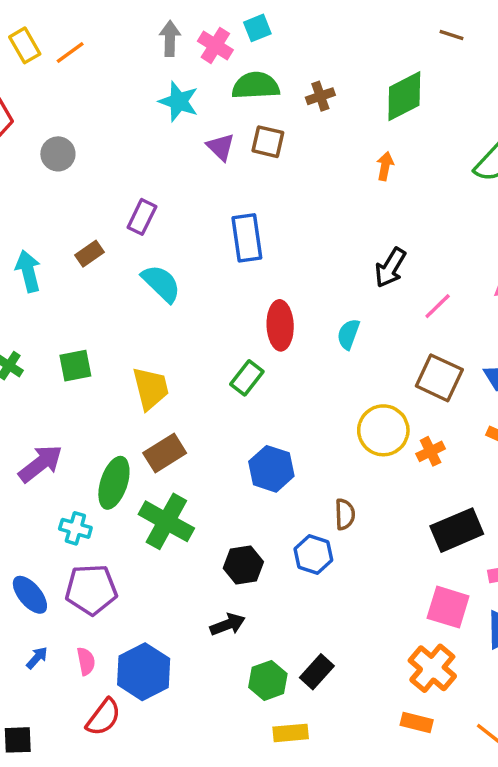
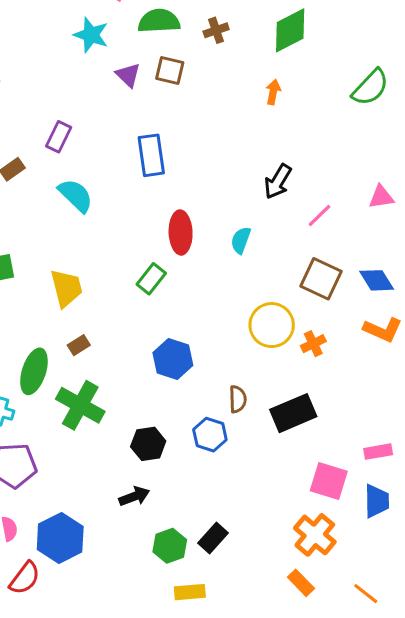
brown rectangle: (165, 453) -> (79, 345), size x0.6
black rectangle: (457, 530) -> (293, 413), moved
orange rectangle: (417, 722) -> (301, 583), turned 32

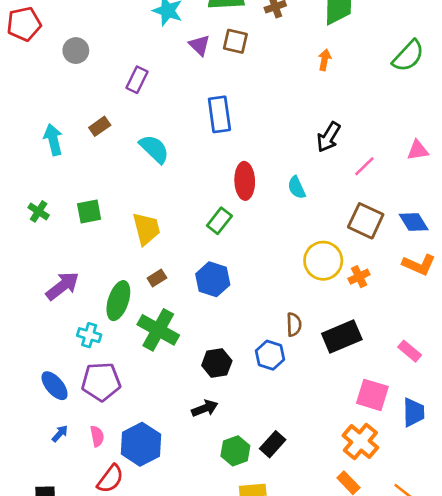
purple rectangle: (59, 137) -> (137, 80), moved
cyan semicircle: (241, 240) -> (297, 188), turned -45
blue hexagon: (173, 359) -> (213, 279), moved
pink rectangle: (378, 452) -> (410, 351), moved, turned 50

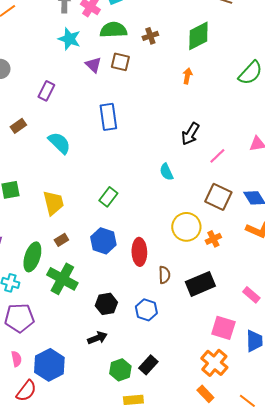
red ellipse: (245, 181) -> (139, 252), moved
blue hexagon: (270, 355) -> (146, 310), moved

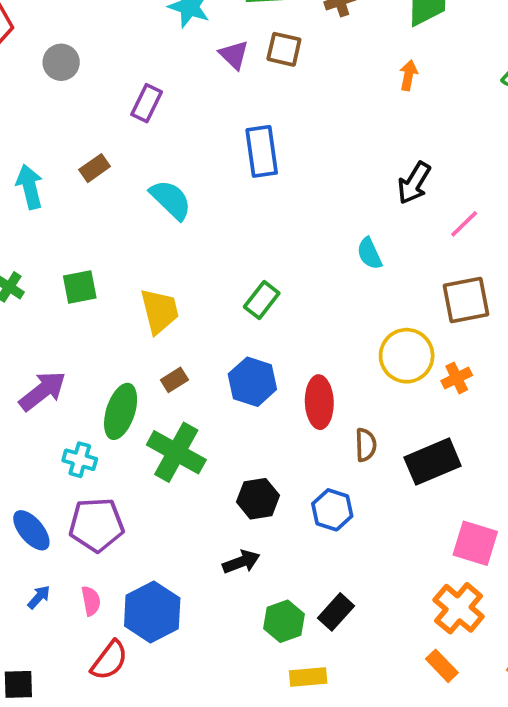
brown square: (218, 197) -> (466, 300), turned -36

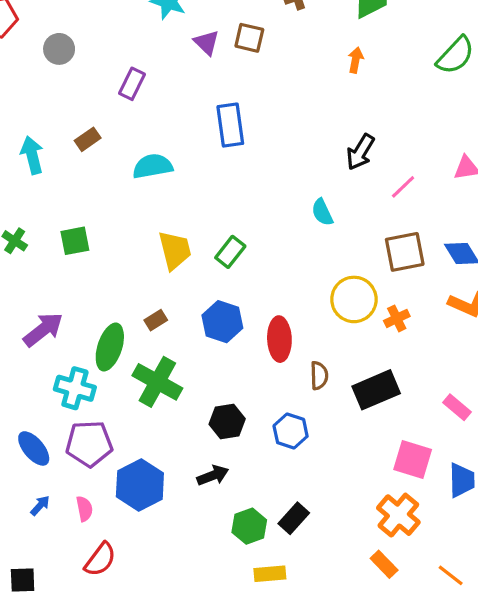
cyan semicircle: (171, 200) -> (153, 166), turned -54
yellow trapezoid: (160, 311) -> (175, 250), moved
cyan cross: (80, 460) -> (75, 388), size x1.4
blue hexagon: (152, 612) -> (140, 485), moved

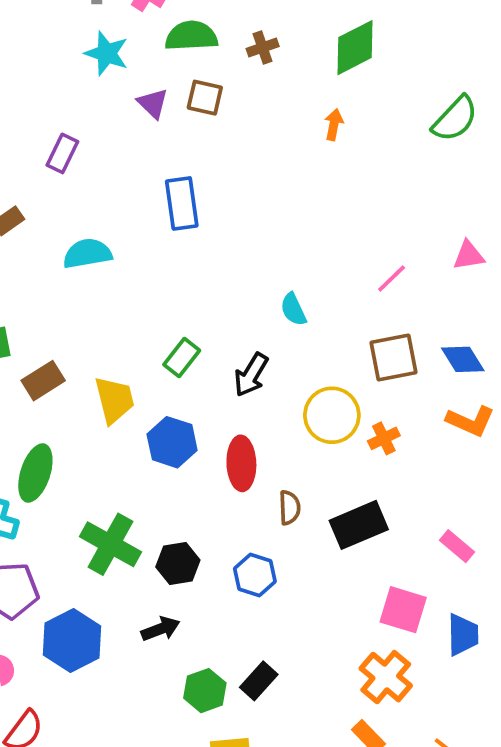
black arrow: (360, 152) -> (251, 375), moved
yellow trapezoid: (175, 250) -> (114, 400), moved
brown rectangle: (156, 320) -> (43, 381), moved, size x1.5
green cross: (157, 382) -> (110, 544), moved

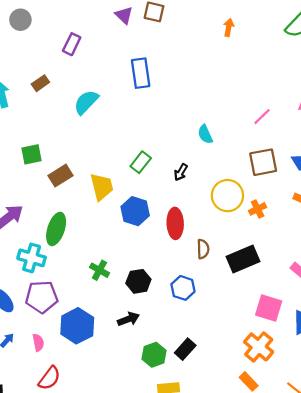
cyan semicircle: (87, 254) -> (86, 102), turned -36
black arrow: (251, 375) -> (181, 172), size x0.7
green cross: (110, 544) -> (99, 270), size x0.6

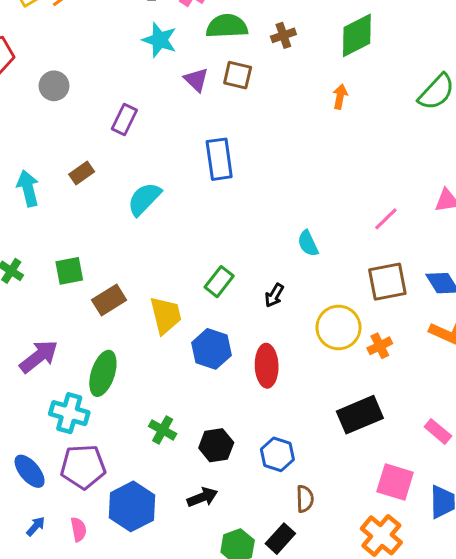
brown semicircle: (203, 249) -> (305, 499), moved

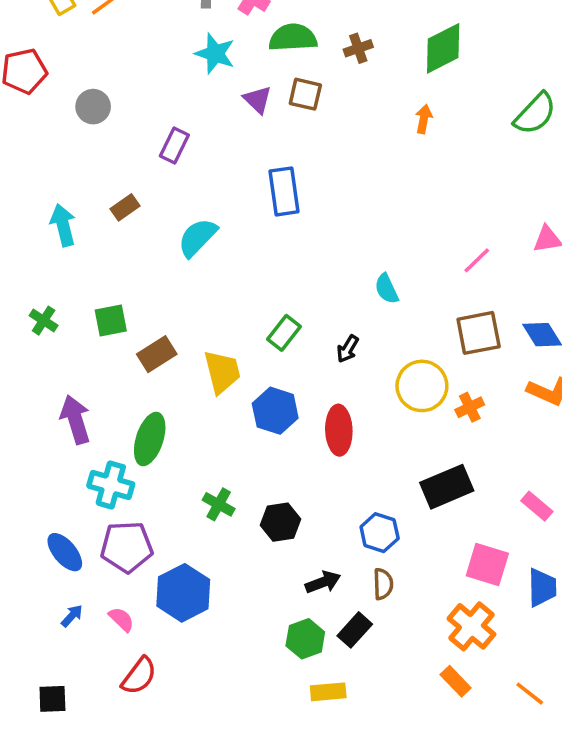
purple arrow: (39, 357) -> (75, 420), turned -69
blue hexagon: (277, 454) -> (380, 533), moved
black arrow: (202, 497) -> (323, 582), moved
pink semicircle: (78, 529) -> (121, 619), turned -35

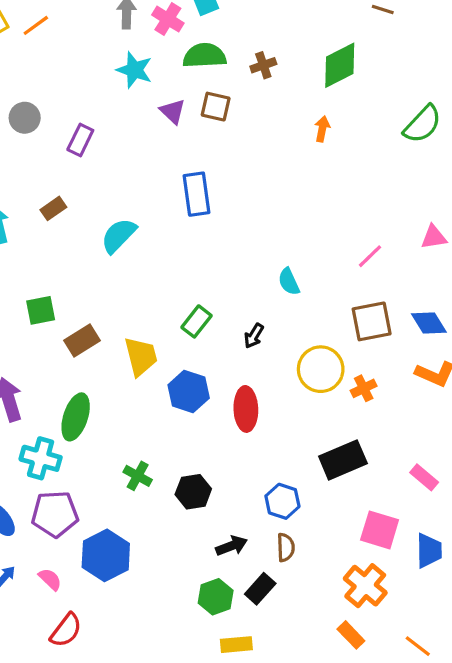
purple rectangle: (174, 146) -> (80, 140), moved

